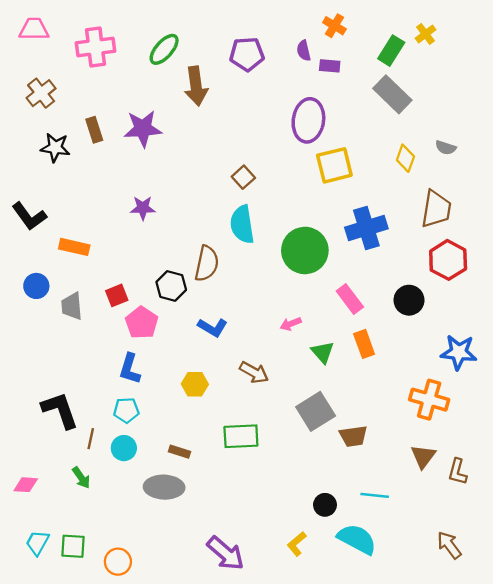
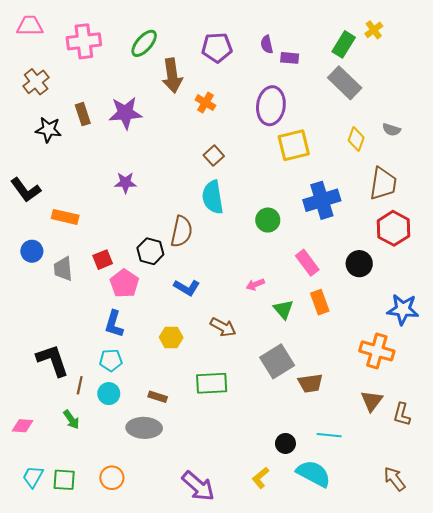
orange cross: (334, 26) -> (205, 103), moved
green circle: (305, 250) -> (268, 220), size x0.6
orange circle: (118, 562) -> (112, 478), moved

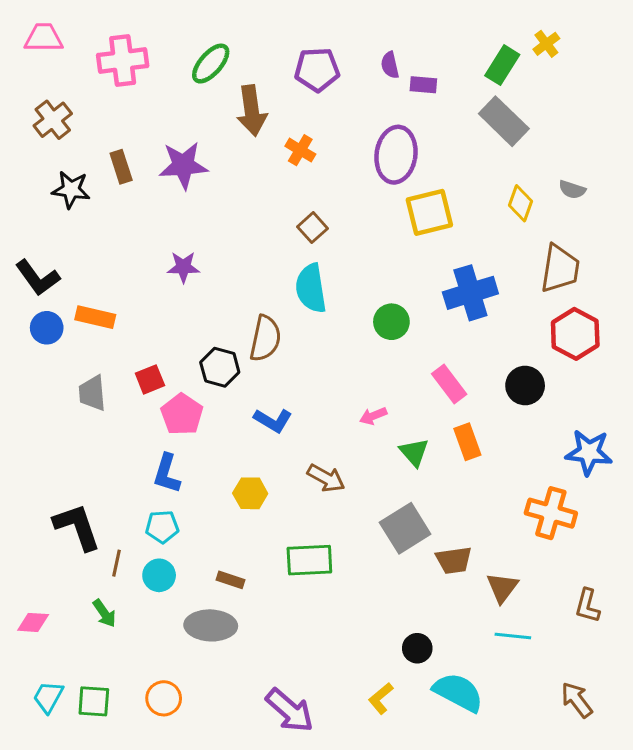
blue circle: (32, 251) -> (47, 328), moved
brown triangle: (372, 401) -> (502, 587), moved
cyan line: (329, 435) -> (513, 636), moved

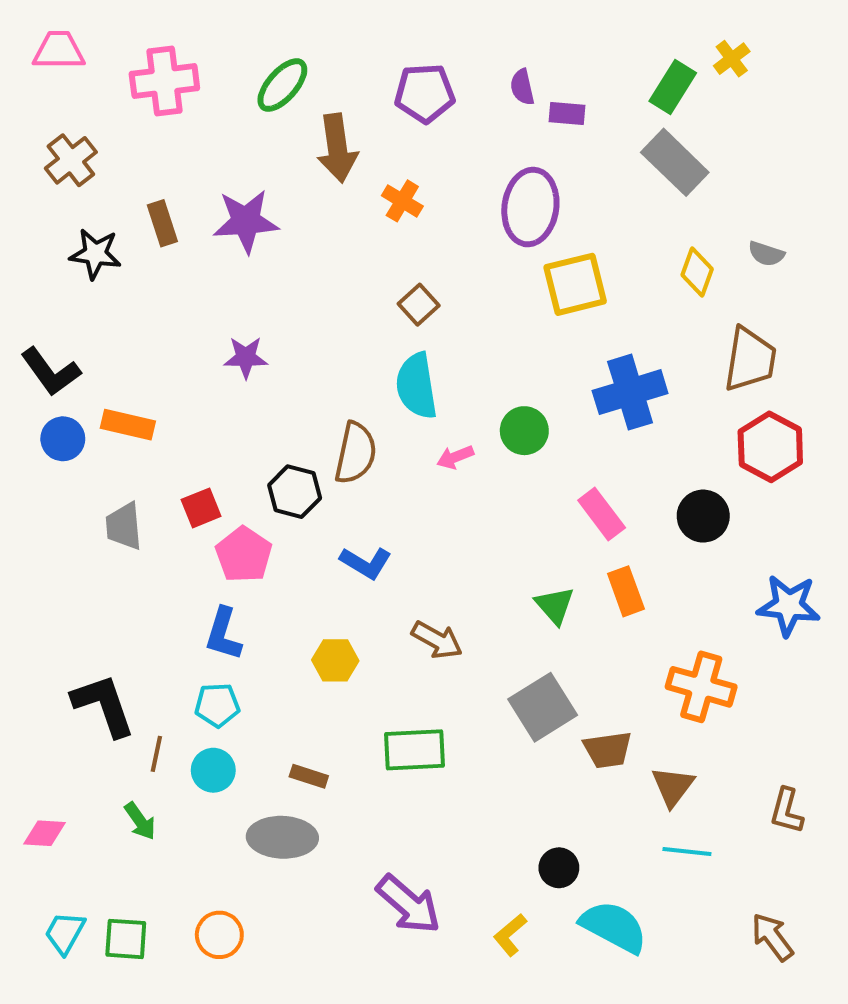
pink arrow: (373, 416) -> (455, 457), moved
orange cross: (551, 513) -> (701, 687), moved
purple arrow: (290, 710) -> (408, 904), moved

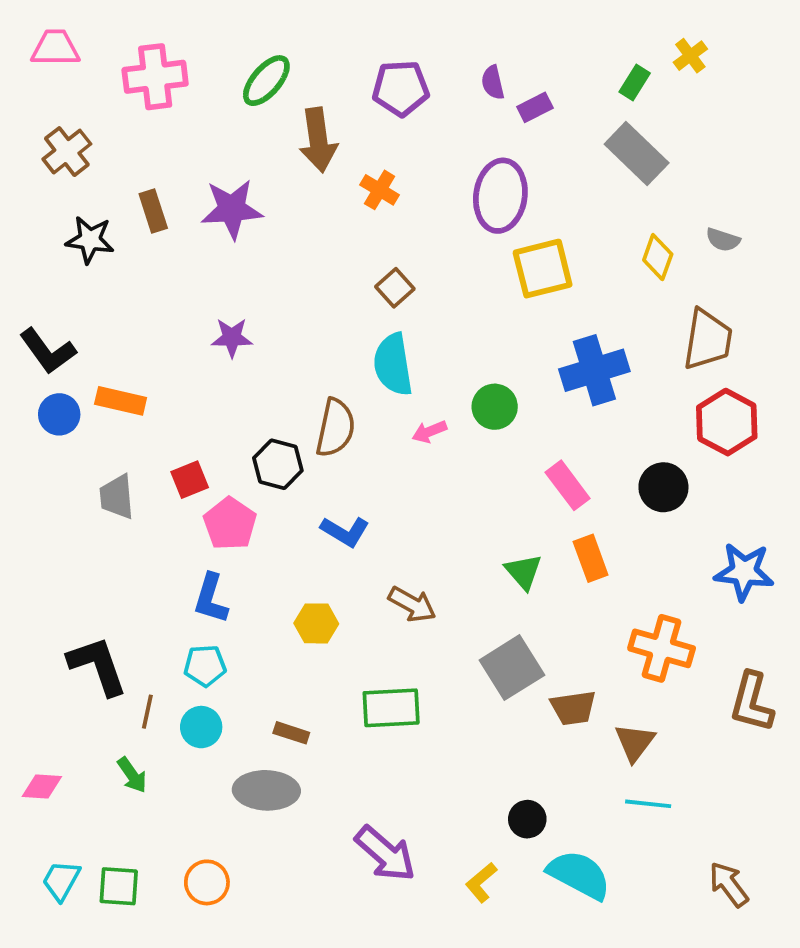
green rectangle: (673, 87) -> (635, 82), size x0.7
purple rectangle: (567, 113) -> (535, 107), turned -32
brown L-shape: (787, 811) -> (752, 702), moved, size x1.4

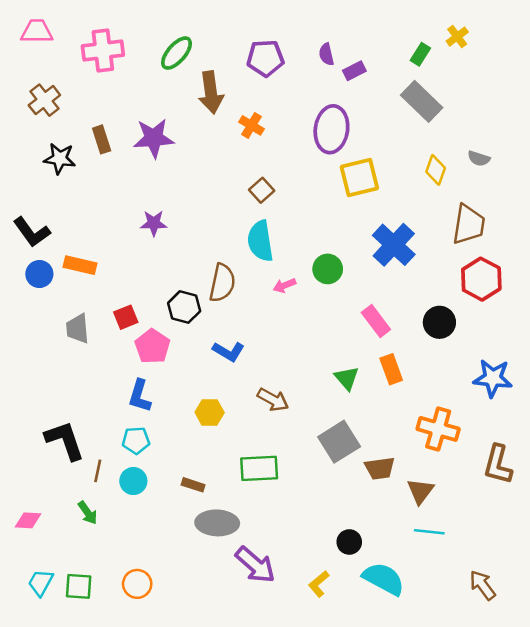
blue cross: (594, 370) -> (394, 245), turned -30
gray ellipse: (266, 790) -> (217, 523), moved

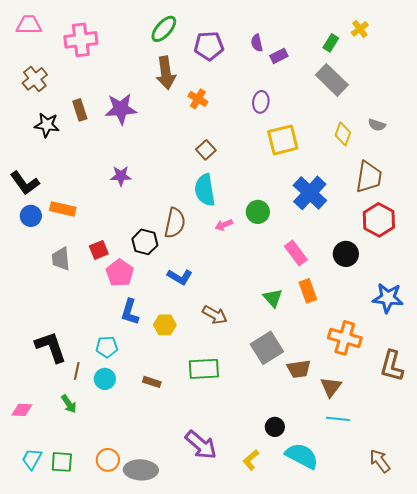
green ellipse: (177, 53) -> (164, 29), moved
purple ellipse: (331, 129) -> (261, 102), size x0.6
blue L-shape: (140, 396) -> (130, 312), moved
gray ellipse: (217, 523) -> (141, 470), moved

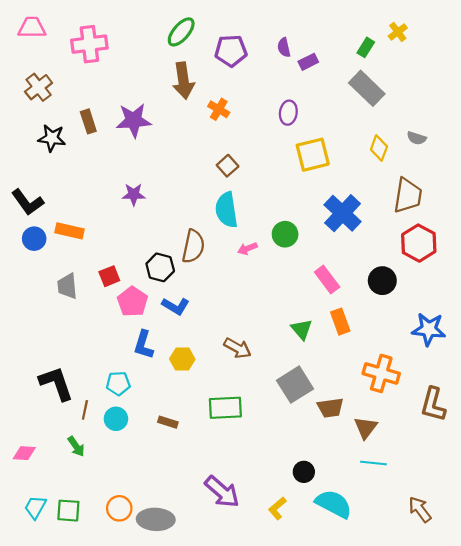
blue L-shape: (180, 277) -> (176, 306), moved

